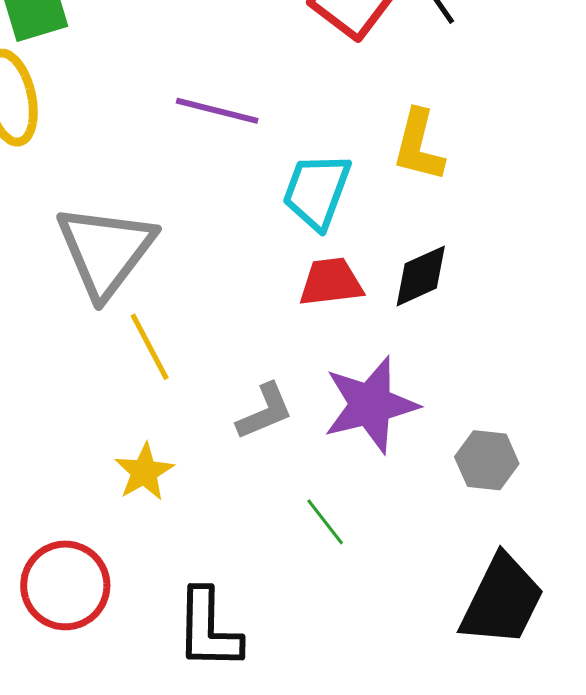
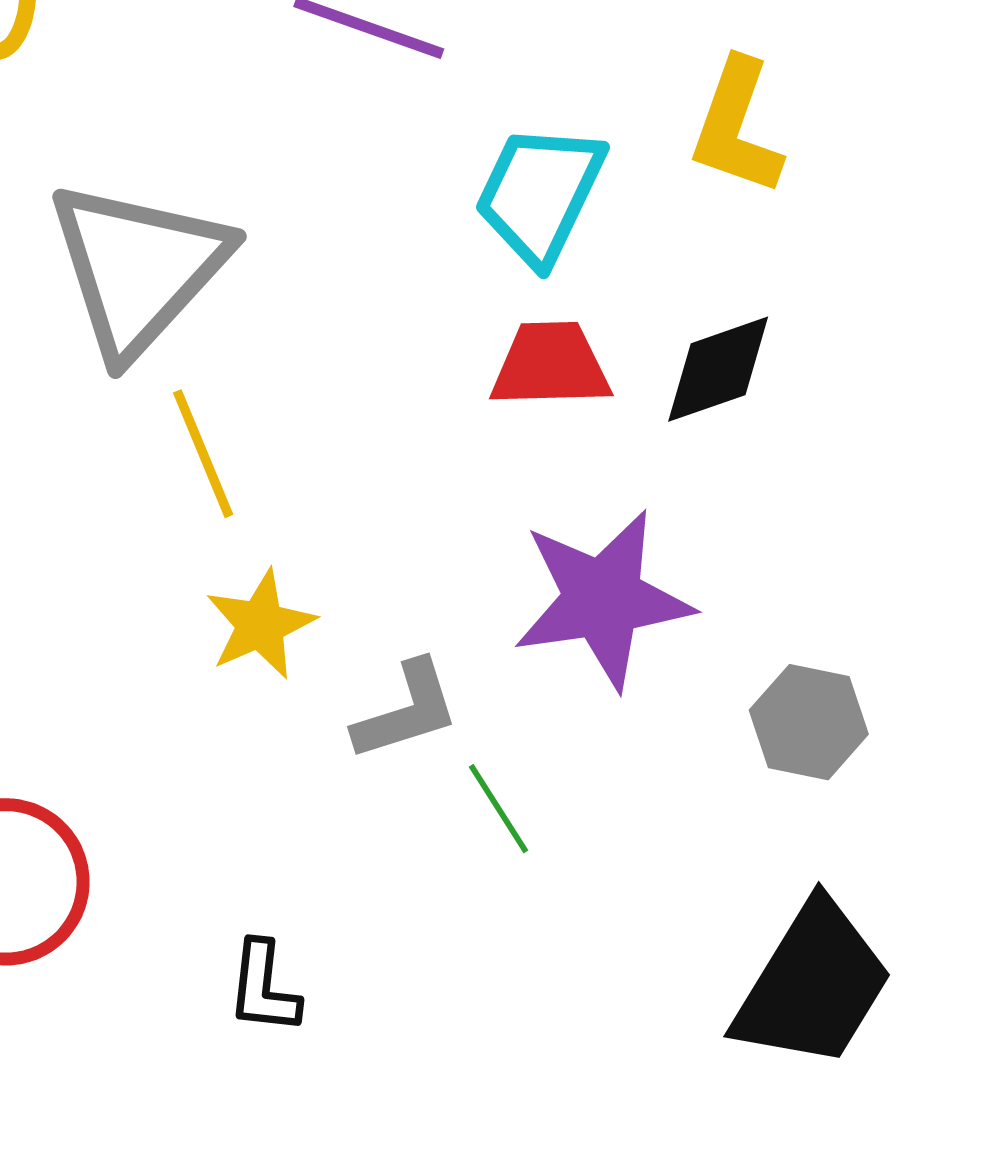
gray L-shape: (265, 411) -> (406, 711), moved
yellow star: (144, 472) -> (260, 625), moved
black L-shape: (208, 629) -> (264, 988), size x0.6

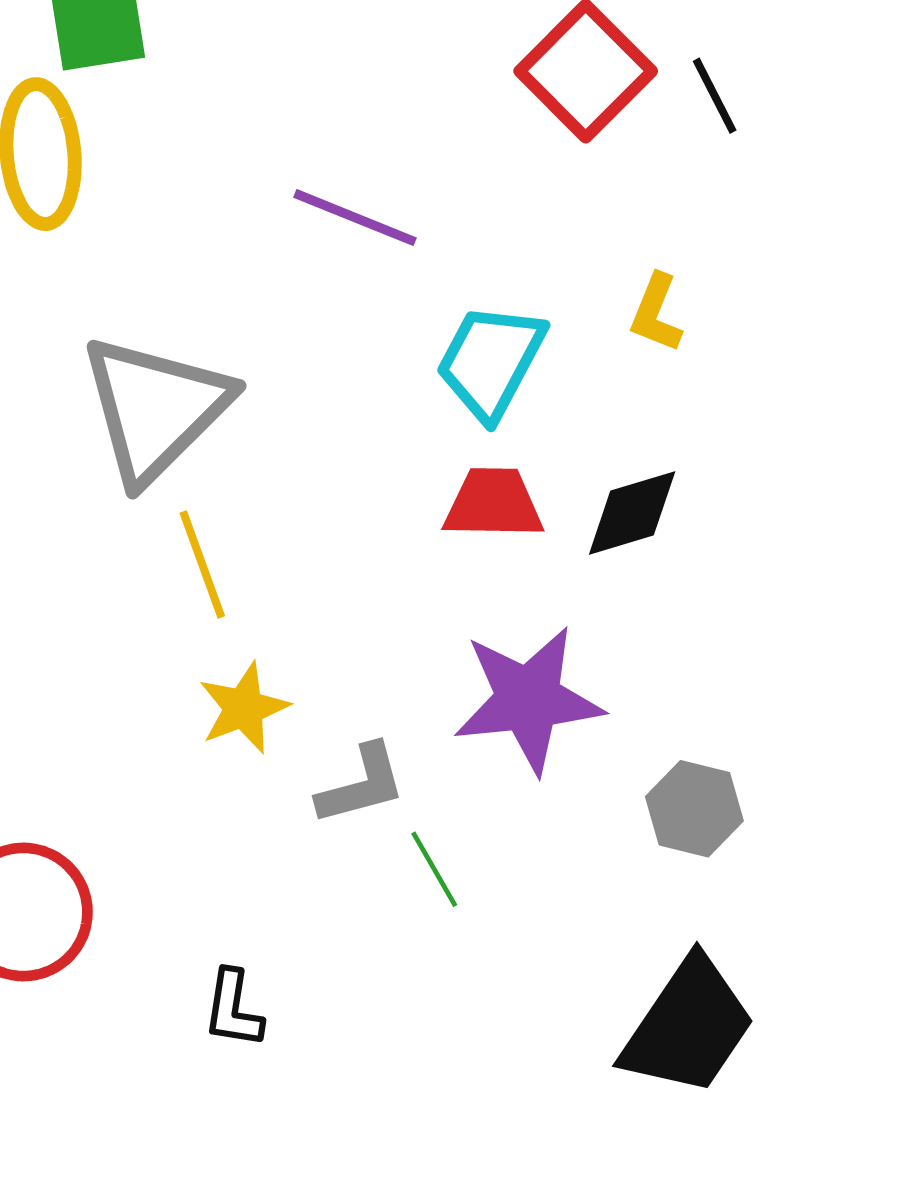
yellow L-shape: (737, 127) -> (656, 313), size x0.7

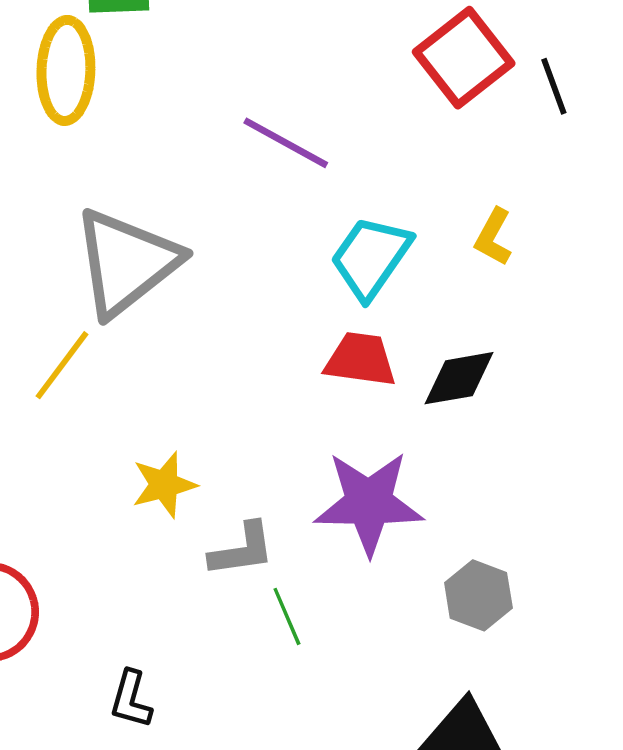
yellow line: (202, 564) -> (62, 365), moved, turned 50

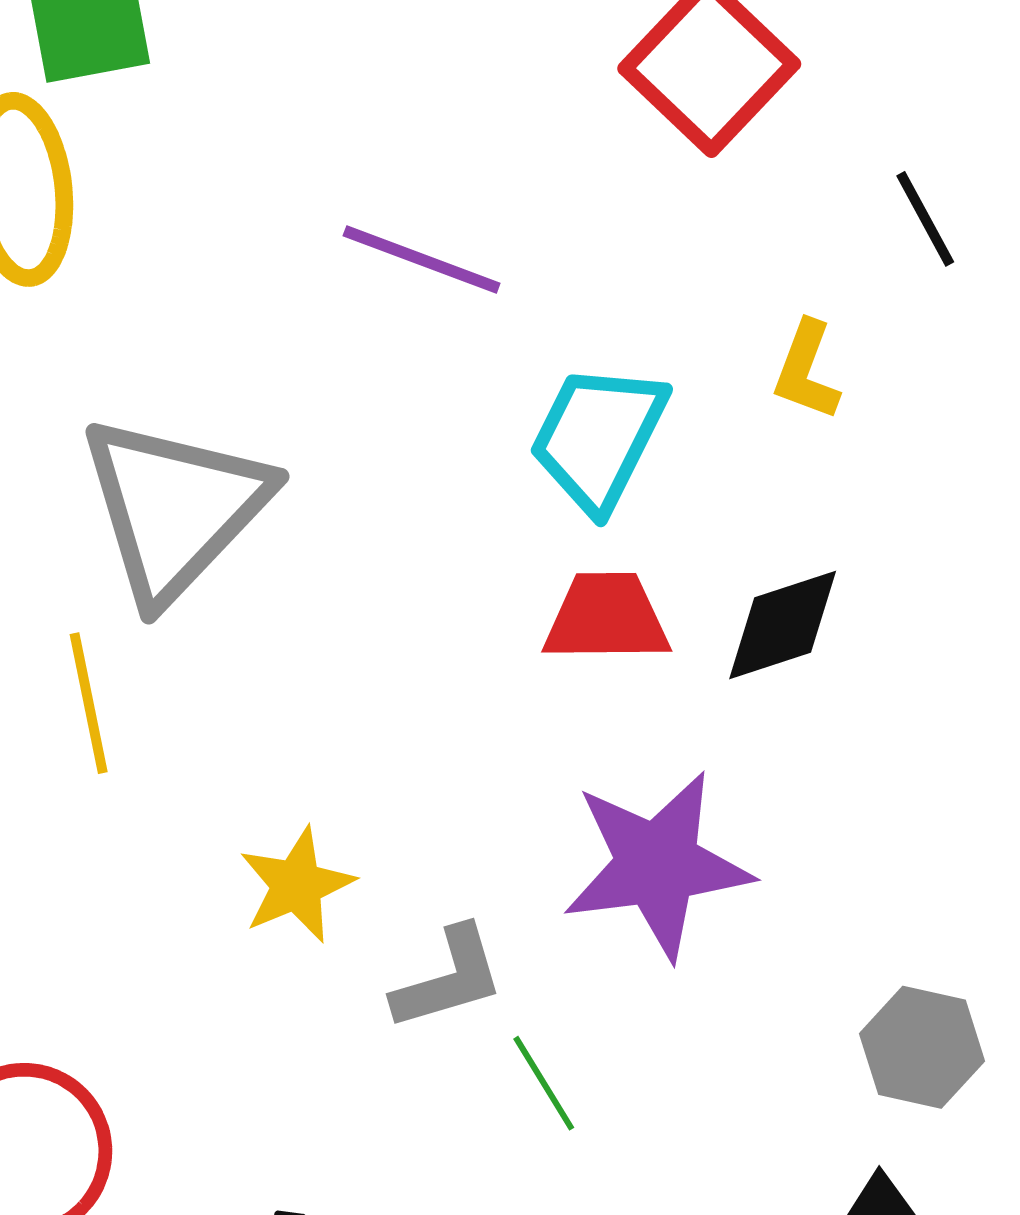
black line: (554, 86) -> (925, 219), moved
yellow line: (62, 365) -> (89, 703), turned -40
gray hexagon: (478, 595) -> (922, 1047), moved

